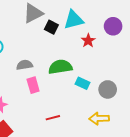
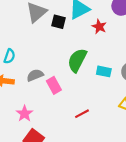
gray semicircle: (25, 65) -> (35, 75), moved
green semicircle: (60, 67) -> (77, 60), turned -40

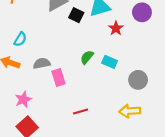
green semicircle: (77, 60) -> (87, 57), size x0.6
cyan rectangle: (104, 71) -> (110, 62), moved

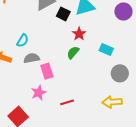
red star: (116, 28) -> (79, 34), moved
cyan semicircle: (20, 39) -> (23, 41), moved
cyan rectangle: (110, 62) -> (106, 50), moved
pink star: (23, 99) -> (39, 93), moved

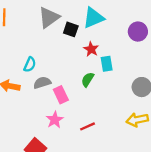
purple circle: (123, 11) -> (138, 32), moved
cyan rectangle: (106, 50) -> (107, 64), moved, turned 64
green semicircle: (73, 53) -> (88, 80), moved

